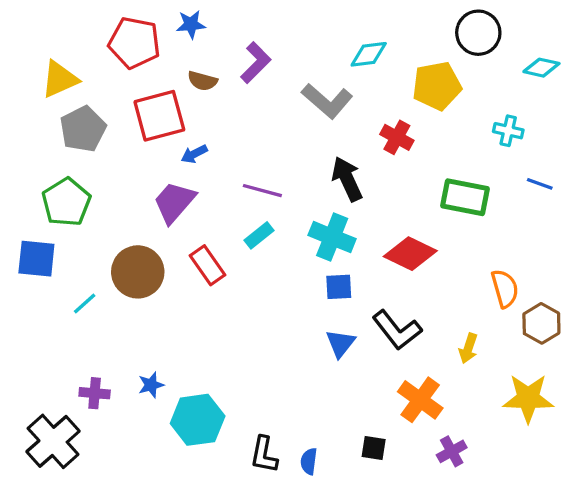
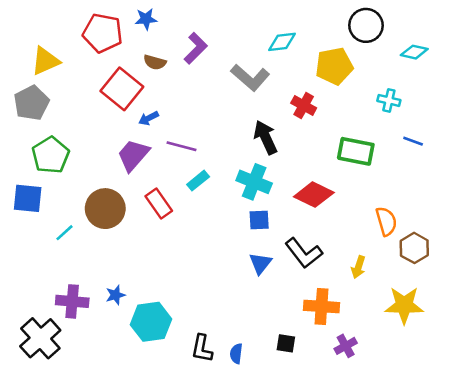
red square: (159, 116) -> (122, 89), turned -36
gray pentagon: (83, 129) -> (31, 103), moved
purple line: (262, 191) -> (182, 146), moved
purple cross: (95, 393) -> (72, 301), size x1.4
orange cross: (420, 400) -> (321, 306), turned -32

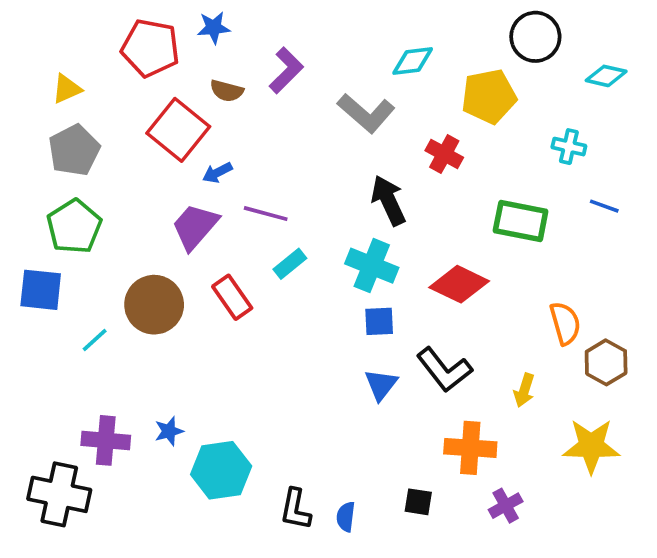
yellow triangle: (45, 61) -> (67, 89), size x0.7
gray pentagon: (31, 103) -> (74, 150), moved
black cross: (40, 338) -> (59, 494), turned -36

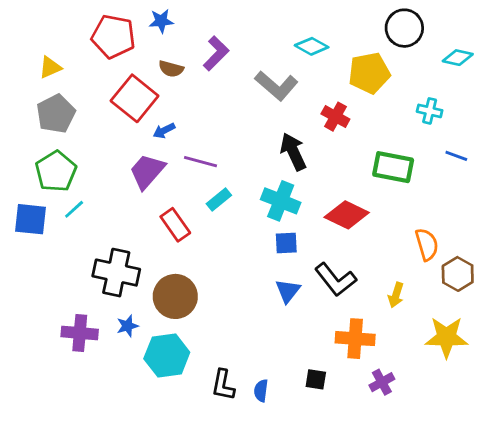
cyan diamond: (413, 61) -> (312, 46), turned 36
brown circle: (154, 305) -> (175, 296), moved
cyan line: (95, 340) -> (74, 209), moved
black cross: (59, 494) -> (116, 273), moved

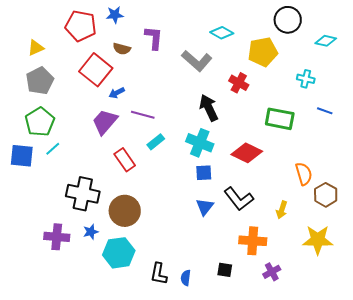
purple L-shape: (216, 53) -> (154, 38), turned -40

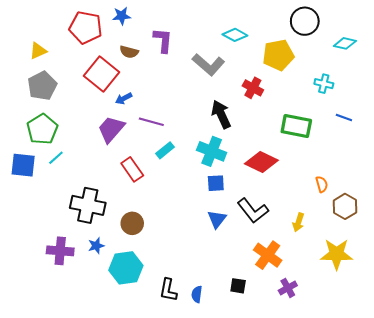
orange semicircle: (304, 174) -> (322, 184), size x0.7
brown circle: (125, 211) -> (132, 223), size x0.7
orange cross: (253, 241) -> (268, 255), turned 32

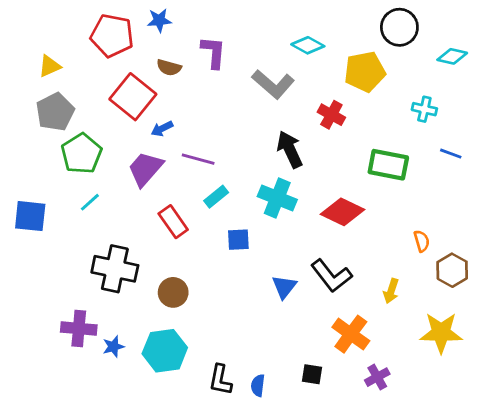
green pentagon: (42, 129) -> (82, 154), moved
cyan line: (56, 158) -> (90, 202), moved
blue square: (216, 183) -> (238, 240), moved
blue star: (96, 246) -> (113, 347), moved

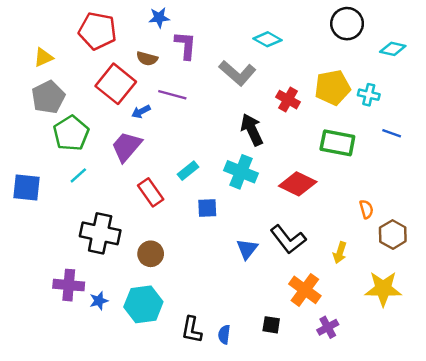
blue star: (159, 20) -> (159, 18), moved
yellow pentagon: (365, 72) -> (333, 87), moved
purple line: (198, 159) -> (172, 95), moved

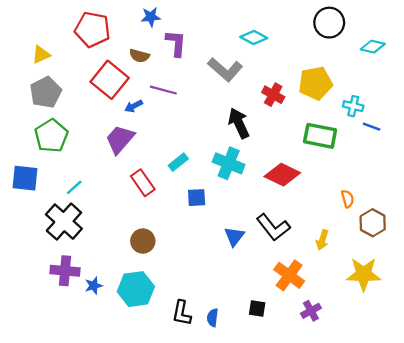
cyan cross: (369, 95) -> (353, 106), moved
green pentagon: (71, 133) -> (51, 136), moved
cyan line: (78, 175) -> (74, 187), moved
black cross: (100, 233) -> (64, 222), moved, turned 30

